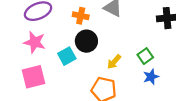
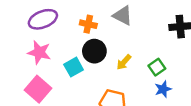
yellow arrow: (114, 62) -> (124, 62), moved
pink square: (33, 77) -> (38, 89), turned -35

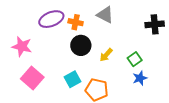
purple ellipse: (43, 19) -> (51, 19), moved
pink star: (39, 52) -> (22, 46), moved
cyan square: (74, 67) -> (72, 79), moved

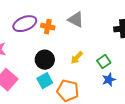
black circle: (81, 45) -> (45, 60), moved

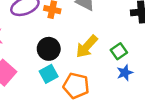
yellow arrow: (77, 58) -> (87, 46), size x1.5

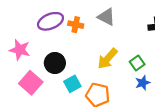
black circle: (49, 49) -> (55, 63), moved

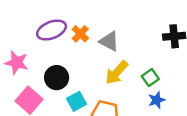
gray triangle: (106, 17) -> (109, 41), moved
orange cross: (76, 25) -> (80, 34), turned 32

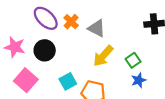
purple ellipse: (52, 30) -> (46, 18), turned 65
black circle: (57, 78) -> (45, 50), moved

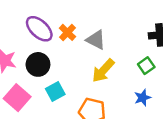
green square: (133, 60) -> (146, 66), moved
cyan square: (68, 81) -> (55, 92), moved

